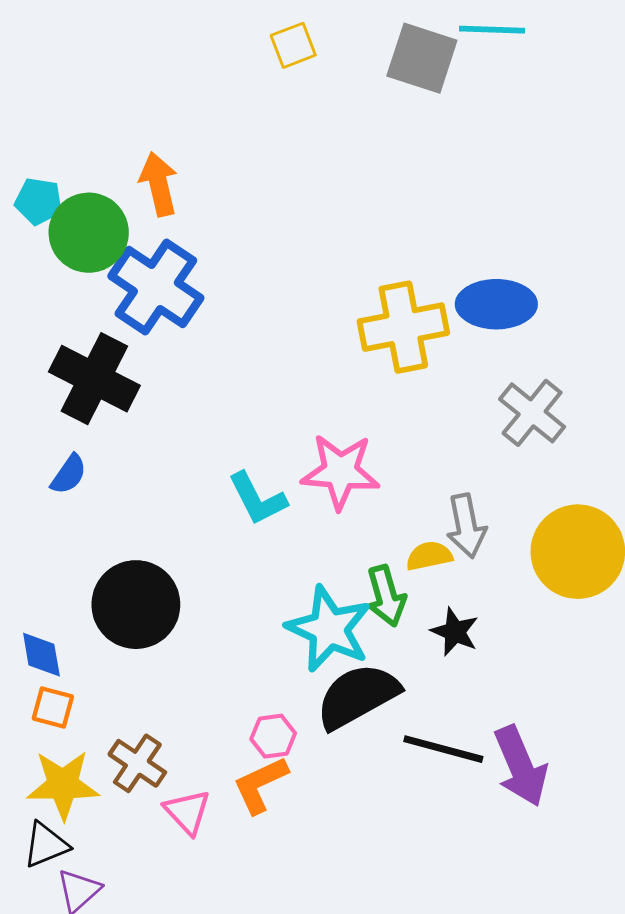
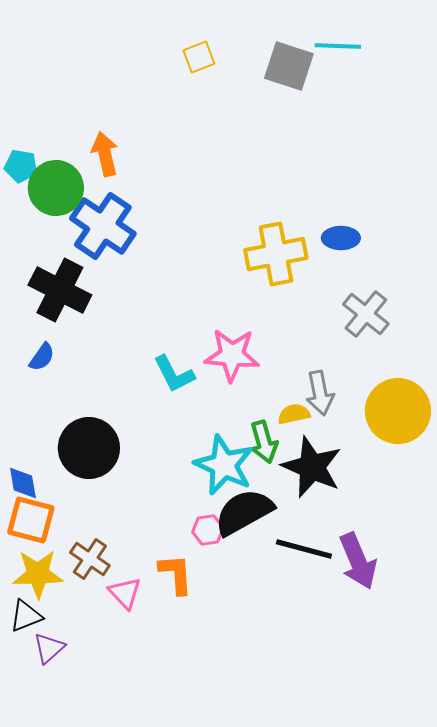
blue ellipse: (496, 304) -> (341, 238), size x0.7
black star: (455, 632) -> (312, 467), size x1.8
orange square: (53, 708) -> (31, 520), size x1.6
pink hexagon: (273, 736) -> (208, 530), moved
orange L-shape: (260, 785) -> (176, 574), turned 111

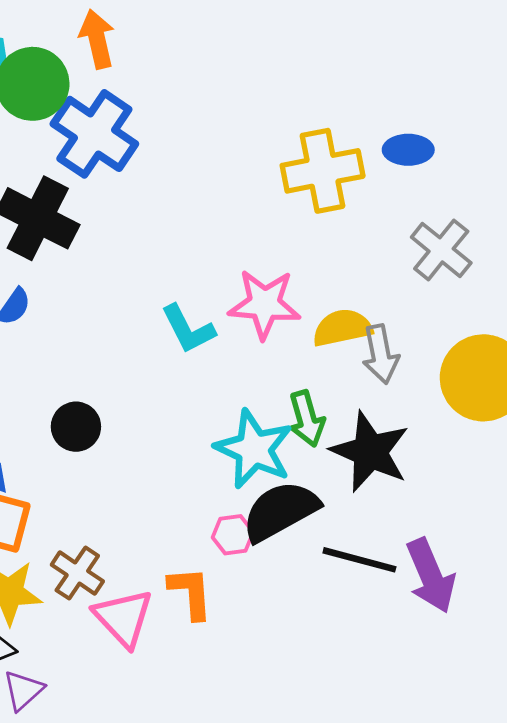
yellow semicircle: (294, 414) -> (342, 328), moved, size x1.4
black circle: (89, 448) -> (76, 427), size x0.6
pink triangle: (125, 593) -> (123, 618), size x1.4

